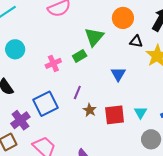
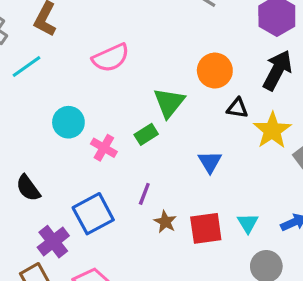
cyan circle: (15, 49) -> (68, 122), moved
pink cross: (53, 63) -> (104, 148), turned -35

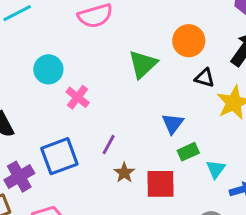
green rectangle: (146, 134) -> (188, 152), moved
cyan triangle: (248, 223) -> (216, 169), moved

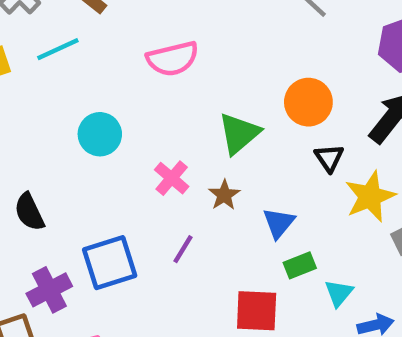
black triangle: (205, 78) -> (329, 158), turned 36
pink cross: (78, 97) -> (172, 178), moved
brown star: (124, 173) -> (224, 195), moved

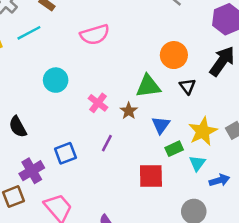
green triangle: (239, 133) -> (148, 86), moved, turned 36
yellow star: (370, 197) -> (203, 131), moved
blue square: (110, 263) -> (65, 153), size x0.7

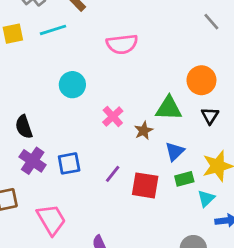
purple line: (107, 143) -> (113, 174), moved
purple cross: (32, 171) -> (33, 161), moved, turned -35
red square: (151, 176) -> (145, 185), moved

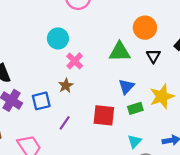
cyan circle: (72, 85) -> (58, 38), moved
brown star: (144, 131) -> (66, 85), moved
purple line: (113, 174) -> (65, 123), moved
cyan triangle: (206, 198) -> (135, 141), moved

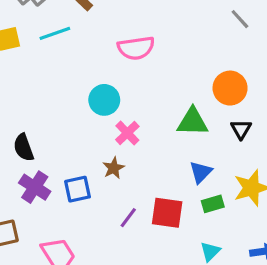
purple line: (65, 123) -> (128, 218), moved

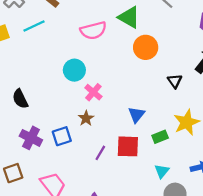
orange circle: (230, 88) -> (146, 47), moved
green triangle: (192, 122) -> (129, 17), moved, turned 35
black semicircle: (24, 148) -> (20, 99), moved
blue triangle: (201, 172) -> (136, 115), moved

